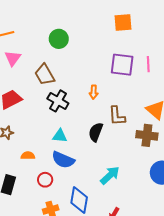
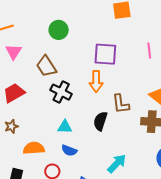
purple square: (122, 65) -> (105, 54), moved
orange arrow: (94, 92) -> (96, 81), size x1.5
orange semicircle: (28, 156) -> (34, 148), size x1.5
blue semicircle: (63, 160) -> (69, 150), size x0.7

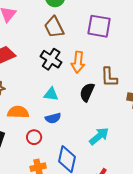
brown trapezoid: (46, 66) -> (54, 27), moved
orange arrow: (96, 81) -> (78, 62), moved
blue semicircle: (69, 150) -> (53, 118), turned -42

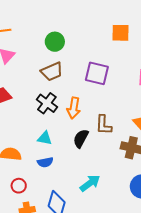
brown trapezoid: (54, 27) -> (52, 72), turned -90
red circle: (34, 137) -> (19, 186), moved

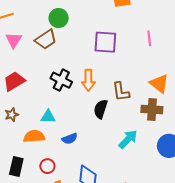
brown trapezoid: (52, 72) -> (46, 40), moved
cyan triangle: (45, 138) -> (48, 117), moved
cyan arrow: (90, 183) -> (128, 139), moved

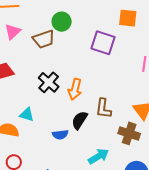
purple square: (105, 42) -> (103, 43), moved
blue semicircle: (70, 139) -> (60, 135), moved

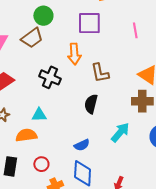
orange arrow: (75, 89) -> (74, 54), moved
brown L-shape: (103, 109) -> (100, 73), moved
blue semicircle: (60, 135) -> (82, 145), moved

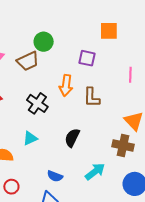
purple square: (89, 23) -> (87, 58), size x0.7
brown L-shape: (100, 73) -> (92, 97), moved
cyan triangle: (39, 115) -> (30, 138), moved, turned -35
blue semicircle: (82, 145) -> (55, 176), turned 35

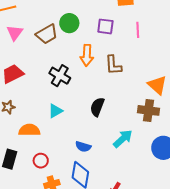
green circle: (44, 42) -> (69, 23), moved
pink line: (130, 75) -> (138, 30), moved

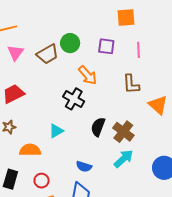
orange arrow: (87, 55) -> (88, 75), turned -45
brown L-shape: (113, 65) -> (131, 84), moved
black cross: (60, 76) -> (74, 99), moved
brown cross: (148, 110) -> (123, 132), moved, turned 30

